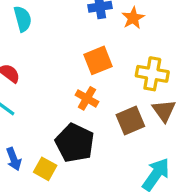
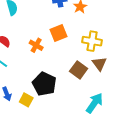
orange cross: (87, 98) -> (36, 45), moved
brown square: (130, 120) -> (79, 70), turned -30

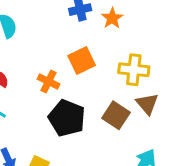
black pentagon: (44, 84) -> (67, 118), moved

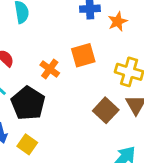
black pentagon: (67, 118) -> (28, 103), moved

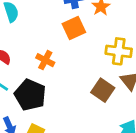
orange square: (83, 55) -> (74, 28), moved

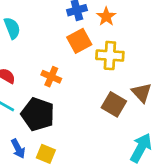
yellow cross: (119, 51) -> (110, 56), moved

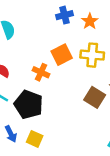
orange square: (79, 41) -> (62, 55), moved

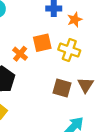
brown square: (95, 97) -> (62, 88), turned -30

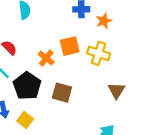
brown square: (62, 88) -> (62, 93), moved

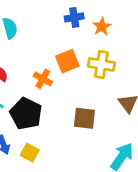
brown square: (62, 93) -> (84, 118), moved

